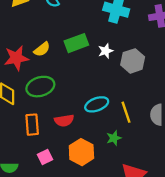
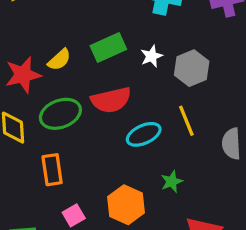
yellow line: (126, 112) -> (186, 121), moved
red semicircle: (64, 121) -> (111, 100), moved, size x1.4

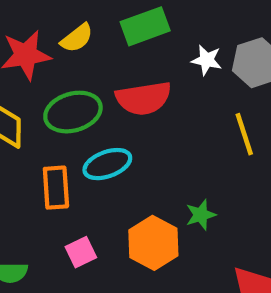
white star: (152, 56) -> (207, 60), moved, turned 30
cyan ellipse: (144, 134) -> (107, 164), moved
green star: (172, 182) -> (201, 215), moved

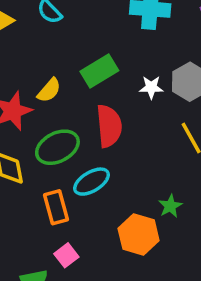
red semicircle: (144, 98) -> (109, 126), turned -75
pink square: (81, 252) -> (66, 255), moved

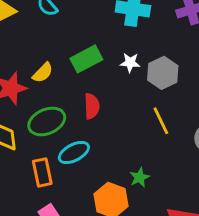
white star: (151, 87) -> (130, 63), moved
red semicircle: (109, 126) -> (92, 106), size x0.7

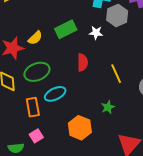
gray hexagon: (163, 73) -> (117, 16), moved
red semicircle: (92, 106) -> (83, 62), moved
green star: (140, 177) -> (108, 107), moved

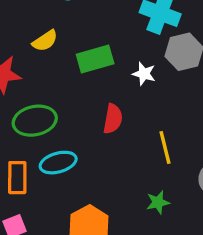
yellow semicircle: (35, 38) -> (45, 41), moved
green star: (108, 107) -> (158, 202), moved

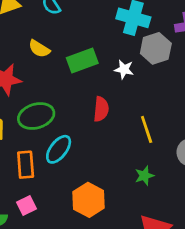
yellow semicircle: (45, 41) -> (39, 49), turned 70
cyan ellipse: (58, 163) -> (59, 149), turned -32

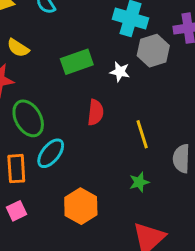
yellow semicircle: (39, 49) -> (18, 48), moved
green ellipse: (36, 116) -> (28, 118), turned 76

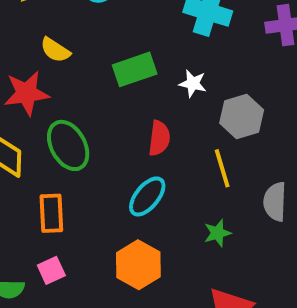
gray hexagon: (153, 51) -> (242, 117), moved
cyan ellipse: (51, 153) -> (147, 196), moved

